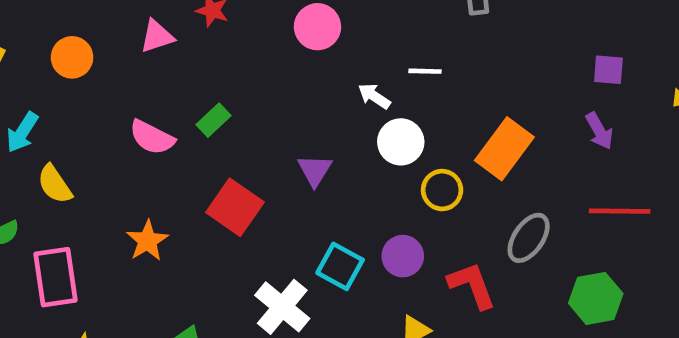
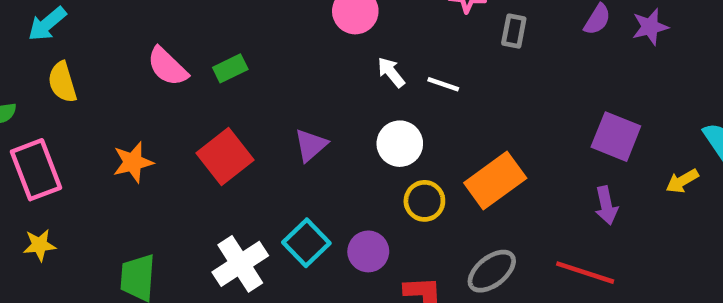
purple square: (608, 70) -> (616, 137), size x1.5
white arrow: (374, 96) -> (391, 72), moved
purple arrow: (599, 131) -> (606, 205), moved
pink rectangle: (56, 277) -> (36, 170), turned -30

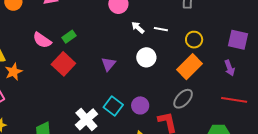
red square: (225, 156) -> (63, 64), moved
orange star: (133, 162) -> (14, 72), moved
yellow circle: (424, 201) -> (194, 40), moved
purple arrow: (606, 205) -> (230, 68), moved
gray ellipse: (492, 271) -> (183, 99), moved

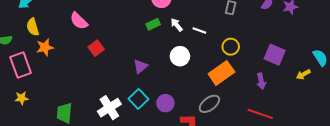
green rectangle: (69, 37) -> (153, 24), moved
red square: (63, 64) -> (96, 48), size x0.7
purple triangle: (108, 64) -> (140, 66), moved

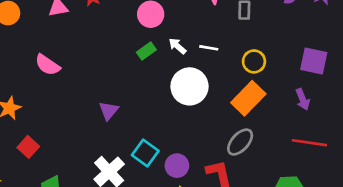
red square: (96, 48) -> (28, 147), moved
white circle: (180, 56) -> (189, 86), size x1.4
purple triangle: (140, 66) -> (109, 111), moved
purple circle: (165, 103) -> (177, 166), moved

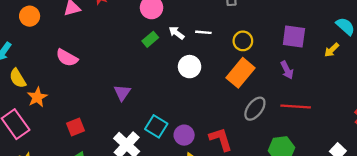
white circle: (189, 86) -> (190, 67), size x0.7
gray ellipse: (240, 142) -> (255, 109), moved
red square: (28, 147) -> (76, 127), moved, turned 30

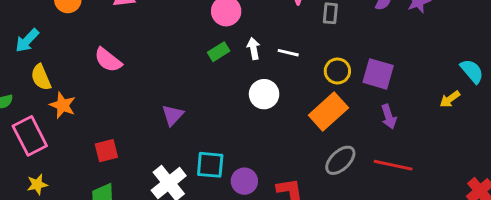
white arrow: (176, 33) -> (254, 48), turned 35
purple square: (294, 37) -> (378, 74), moved
orange star: (37, 97) -> (63, 105), turned -30
cyan square: (156, 126) -> (210, 165), turned -35

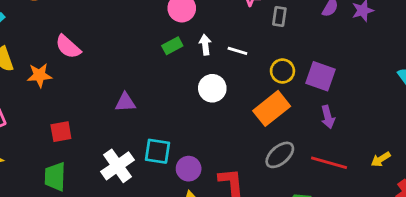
yellow arrow: (450, 99) -> (381, 159), moved
orange star: (63, 105) -> (39, 75), moved, turned -30
purple triangle: (173, 115) -> (125, 102), turned 40

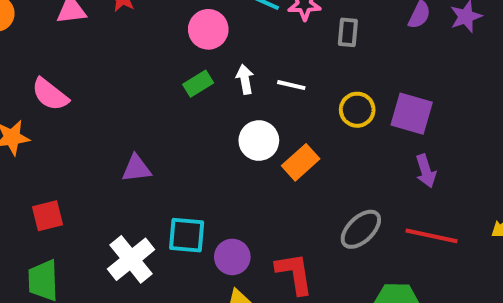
orange rectangle: (272, 108) -> (301, 162), moved, size x0.7

